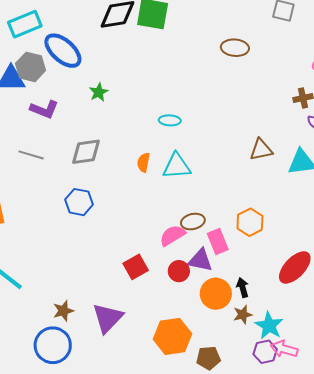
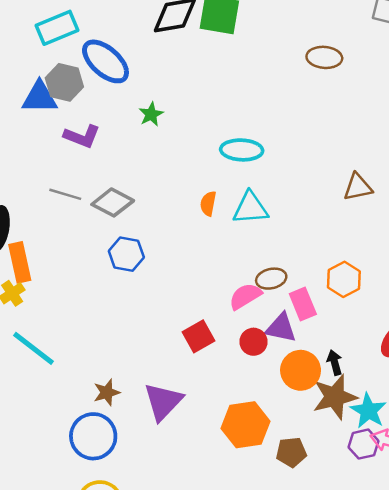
cyan ellipse: (170, 120) -> (242, 150), size x1.5
gray diamond: (86, 152) -> (113, 202), moved, turned 36
brown star: (243, 315) -> (335, 397), size x1.8

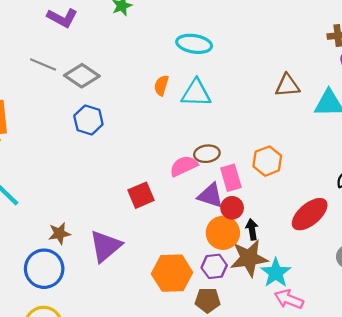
red circle: (254, 342) -> (232, 208), moved
purple hexagon: (363, 444) -> (214, 266), moved

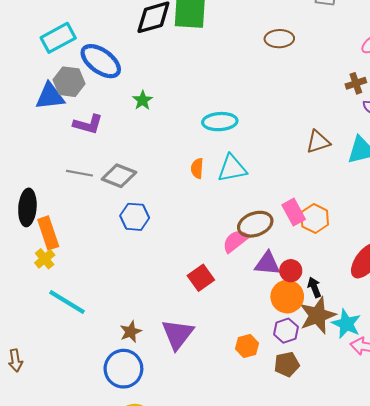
brown ellipse: (207, 154) -> (255, 224), size x1.4
pink rectangle: (231, 178) -> (294, 212), moved
orange hexagon: (172, 273) -> (247, 346), size x0.6

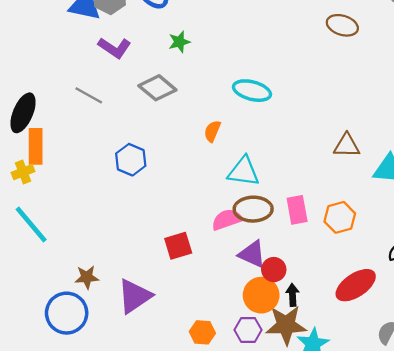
cyan triangle: (232, 168) -> (244, 171), moved
gray diamond: (119, 176) -> (157, 88), moved
orange hexagon: (315, 218) -> (340, 217), moved

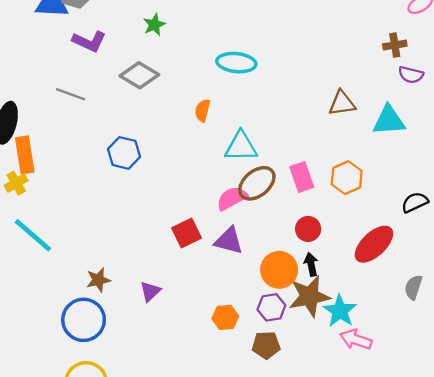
brown ellipse: (253, 209) -> (257, 183), turned -30
purple triangle: (252, 254) -> (229, 241), moved
red circle: (274, 270) -> (308, 229), moved
purple triangle: (135, 296) -> (150, 291), size x0.6

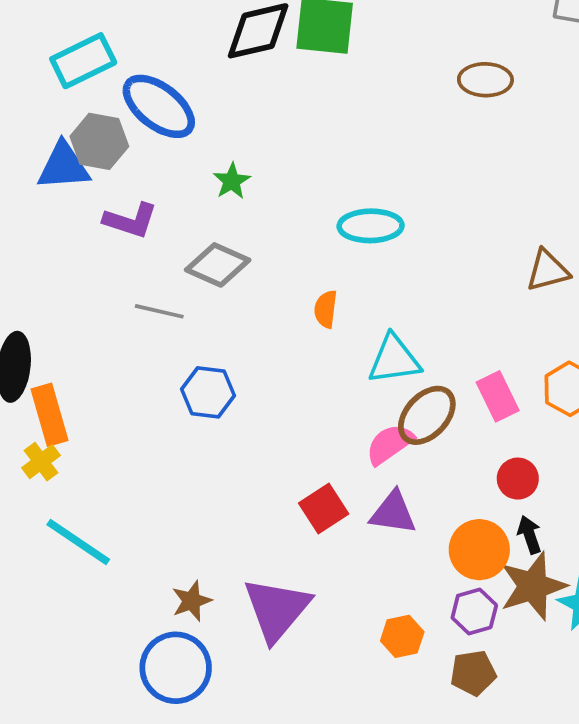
gray line: (71, 94) -> (159, 311), moved
purple triangle: (150, 291) -> (277, 609), size x2.0

